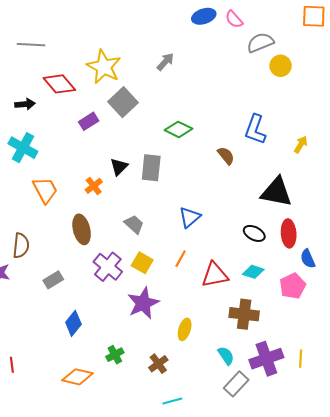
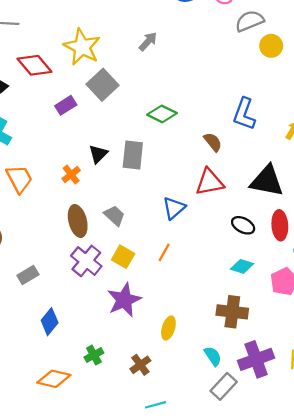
brown ellipse: (82, 229) -> (78, 221), moved
red triangle: (215, 275) -> (210, 182), moved

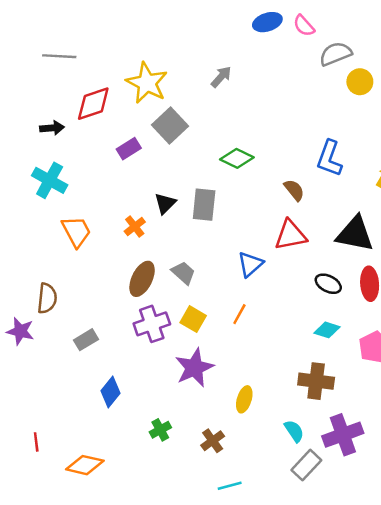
red diamond: (34, 65) -> (93, 104), turned -68
brown ellipse: (78, 221) -> (142, 279), turned 40
purple cross: (86, 261) -> (152, 324), turned 32
orange diamond: (54, 379) -> (85, 465), moved

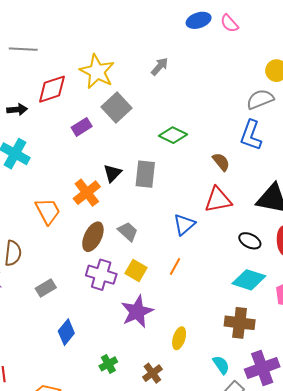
gray semicircle: (336, 54) -> (260, 99), moved
orange cross: (135, 227) -> (87, 193), size x1.5
orange trapezoid: (76, 231) -> (48, 211), moved
purple cross: (152, 324) -> (101, 275), turned 36
cyan diamond: (327, 330) -> (249, 280), size x1.5

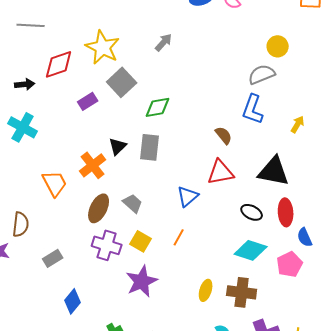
green diamond: (173, 135) -> (158, 107), moved, turned -36
yellow ellipse: (179, 338) -> (206, 290), moved

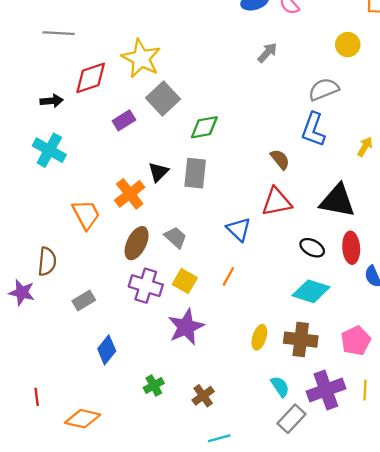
gray arrow: (164, 42) -> (267, 53), moved
yellow circle: (278, 46) -> (348, 45), moved
blue triangle: (188, 196) -> (239, 229), turned -35
pink pentagon: (290, 264) -> (356, 341), moved

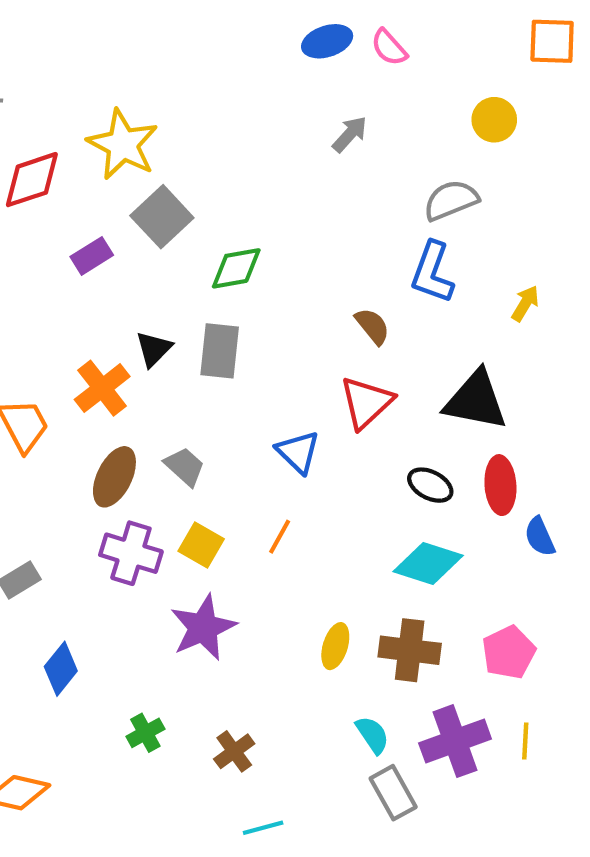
red triangle: (277, 202) -> (366, 403), turned -32
gray rectangle: (291, 419) -> (393, 793), turned -72

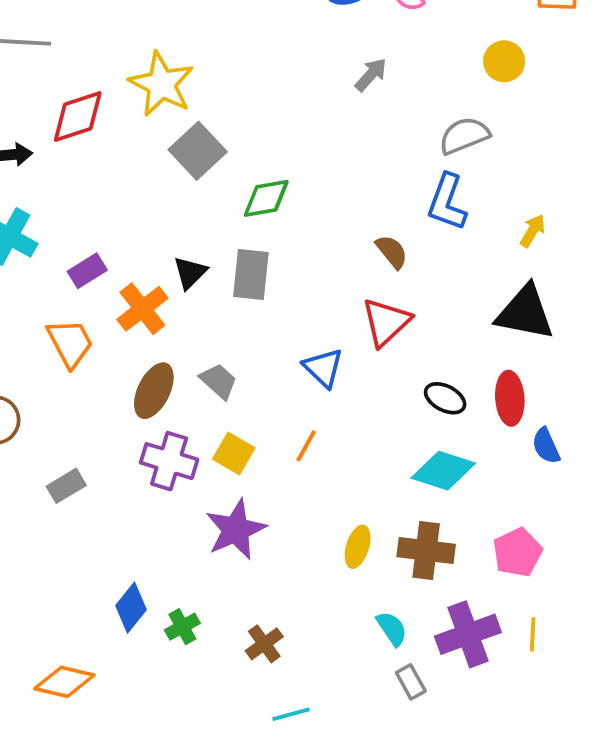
purple rectangle: (92, 256) -> (87, 271), moved
black triangle: (476, 400) -> (525, 313), moved
blue diamond: (61, 669) -> (131, 608), moved
gray rectangle: (393, 793) -> (411, 682), size x0.7

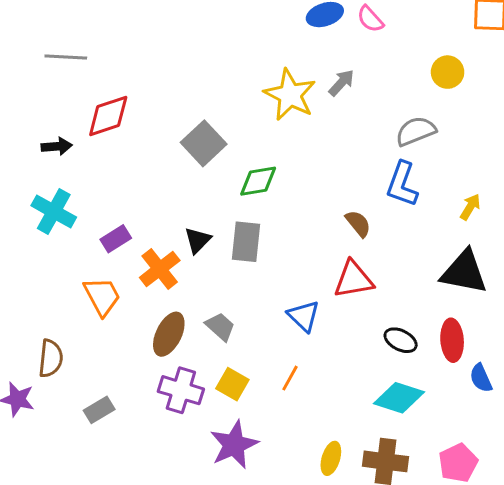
yellow star: (161, 84) -> (290, 95), moved
red triangle: (386, 322) -> (354, 280), turned 33

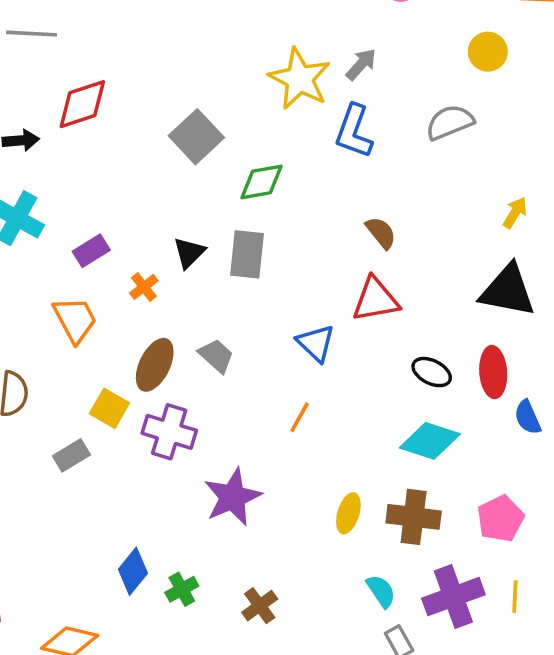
blue L-shape: (402, 184) -> (354, 131), moved
orange cross: (160, 269) -> (144, 287), size x0.6
yellow square: (232, 384) -> (109, 408), moved

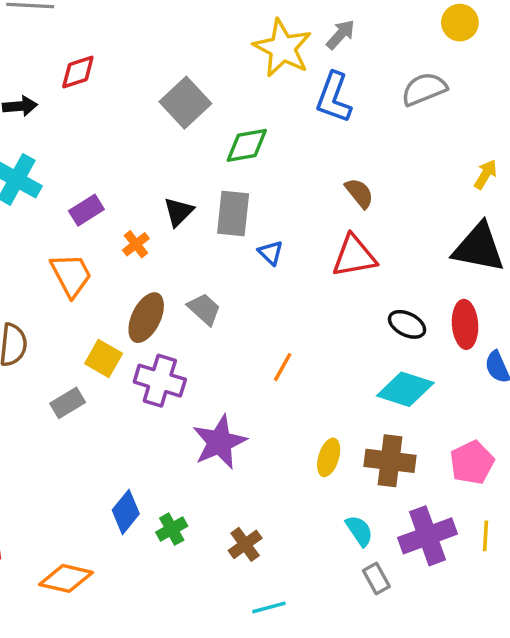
red diamond: (82, 104) -> (78, 72), size x0.7
blue triangle: (316, 343) -> (271, 253), moved, size x0.7

